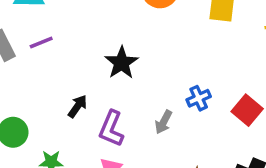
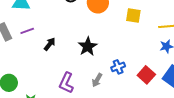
black star: (122, 63) -> (88, 46), moved
black arrow: (78, 106) -> (50, 44), moved

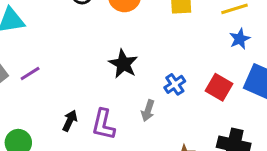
purple line: (27, 31) -> (30, 74), moved
black arrow: (50, 44) -> (70, 121), moved

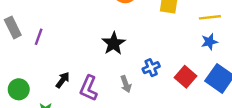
purple line: (30, 74) -> (39, 37), turned -49
gray arrow: (148, 111) -> (126, 84), turned -49

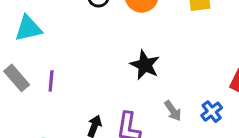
blue cross: (151, 68) -> (212, 112), moved

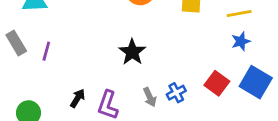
blue cross: (212, 112) -> (176, 93), moved

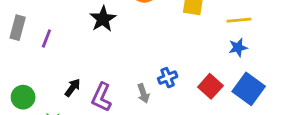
gray rectangle: (16, 43) -> (18, 28), turned 40
black star: (132, 52) -> (103, 19), moved
blue cross: (176, 93) -> (168, 78), moved

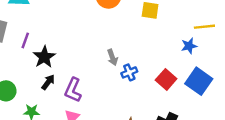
black star: (103, 19) -> (44, 57), moved
yellow line: (239, 20) -> (204, 27), moved
gray arrow: (143, 93) -> (112, 57), moved

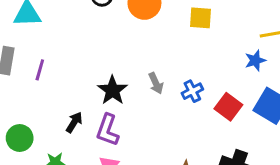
black star: (44, 57) -> (113, 90), moved
blue cross: (129, 72) -> (192, 91), moved

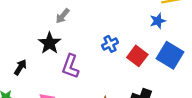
gray arrow: (156, 83) -> (63, 16), moved, turned 63
purple L-shape: (108, 130) -> (70, 66), moved

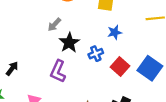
blue star: (158, 21) -> (115, 32), moved
black star: (50, 43) -> (69, 43), moved

